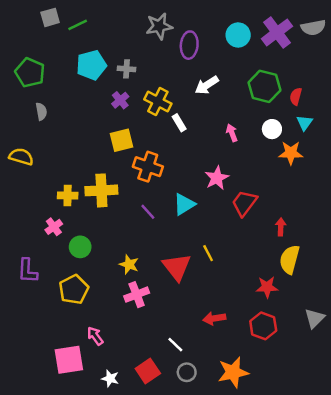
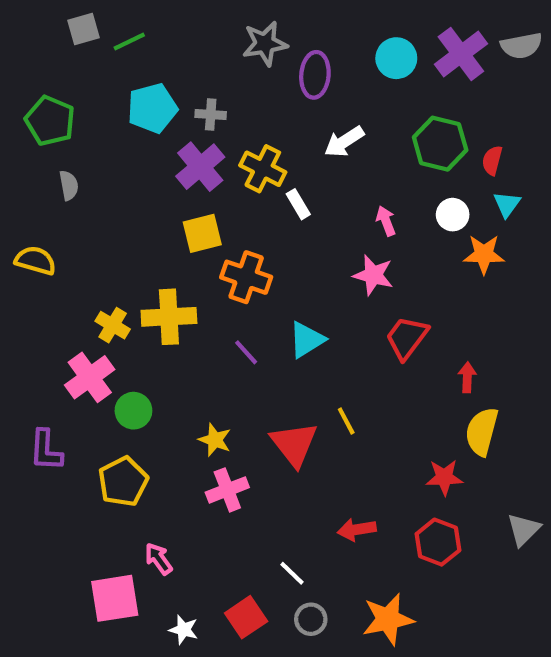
purple cross: (120, 100) -> (200, 167), size x1.6
pink star: (217, 178) -> (373, 275), moved, turned -30
yellow cross: (68, 195) -> (113, 325), turned 30
pink cross: (54, 227) -> (90, 377), size x1.6

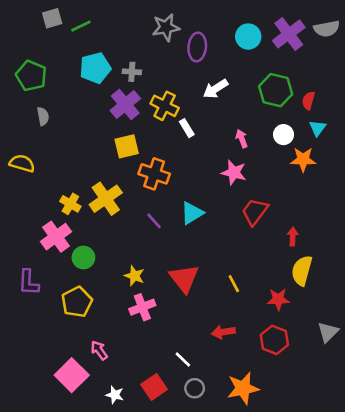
yellow cross: (169, 317) -> (106, 199), turned -32
yellow line: (346, 421) -> (234, 284), moved
pink square: (115, 598) -> (72, 375), turned -36

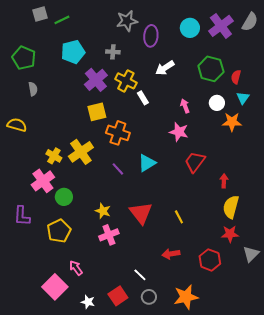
gray semicircle: (327, 29) -> (250, 22), turned -48
gray cross: (132, 72) -> (113, 52), moved
red star: (278, 299) -> (230, 234), moved

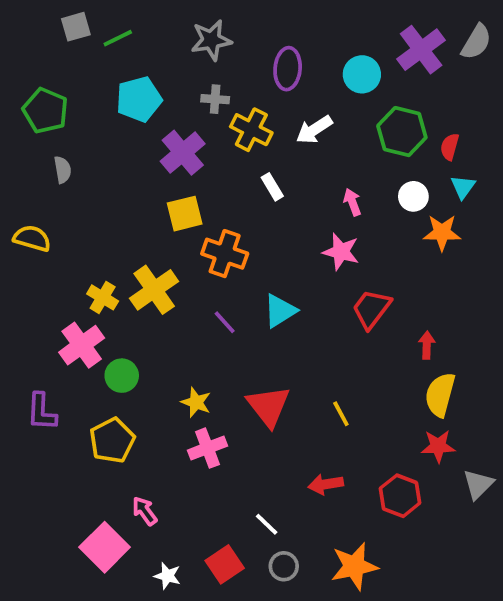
gray star: (127, 21) -> (211, 40), moved
cyan circle: (190, 28) -> (362, 74), moved
yellow cross: (126, 81) -> (251, 130), moved

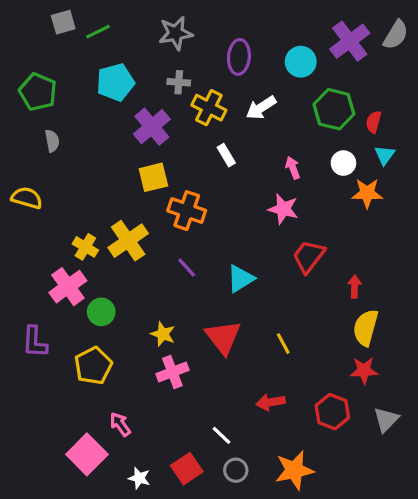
cyan triangle: (280, 311) -> (241, 279), moved
gray triangle: (478, 484) -> (386, 420), moved

